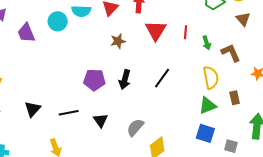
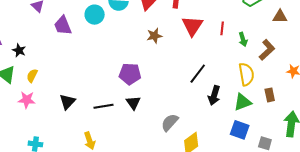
brown triangle: (243, 19) -> (280, 17), turned -49
brown L-shape: (231, 53) -> (267, 50), turned 70
black arrow: (125, 80) -> (214, 95), moved
black triangle: (101, 120) -> (133, 103), moved

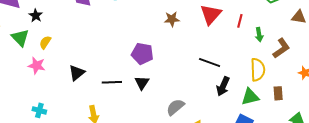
black line: (198, 74) -> (210, 62), turned 65

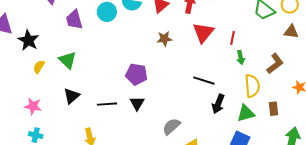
black star: (36, 16) -> (28, 40), size x1.5
green arrow: (259, 35) -> (241, 57), moved
green triangle: (20, 38) -> (68, 60), moved
pink star: (37, 65) -> (33, 106), moved

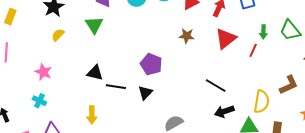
green arrow: (241, 57) -> (263, 32), moved
green triangle: (68, 60) -> (94, 25), moved
black triangle: (72, 96) -> (95, 73), moved, turned 42
black arrow: (218, 104) -> (224, 111), turned 36

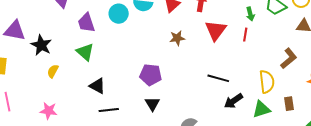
black triangle: (95, 73) -> (97, 86), moved, turned 30
black line: (116, 87) -> (109, 110), moved

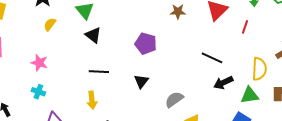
red line: (245, 35) -> (245, 27), moved
black triangle: (97, 86) -> (93, 35), moved
black triangle: (152, 104) -> (141, 81), moved

